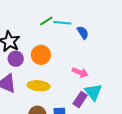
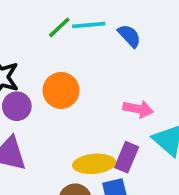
yellow ellipse: (39, 86) -> (94, 164), moved
purple rectangle: (80, 99) -> (127, 157), moved

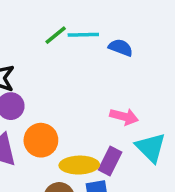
blue semicircle: (129, 36) -> (121, 48), turned -30
orange circle: (61, 90) -> (41, 140), moved

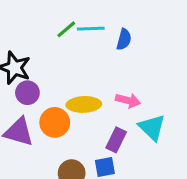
blue semicircle: (121, 48) -> (124, 39), turned 85
yellow ellipse: (79, 165) -> (84, 104), moved

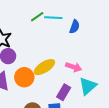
yellow ellipse: (84, 104) -> (44, 67), turned -35
cyan triangle: (152, 127) -> (88, 86), turned 30

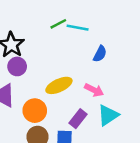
blue semicircle: (74, 27) -> (100, 54), moved
orange circle: (24, 77) -> (35, 111), moved

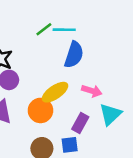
blue semicircle: (100, 54) -> (74, 55), moved, size x1.5
orange circle: (35, 111) -> (40, 110), moved

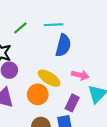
green line: (44, 29) -> (20, 28), moved
yellow ellipse: (55, 92) -> (49, 78), turned 70

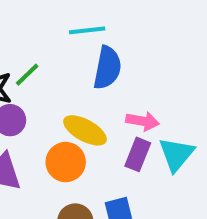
green line: (20, 28) -> (27, 75), moved
purple rectangle: (72, 103) -> (138, 154), moved

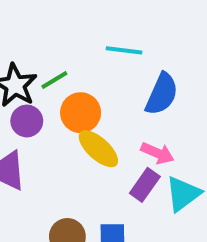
blue semicircle: (107, 68) -> (162, 94), moved
orange circle: (66, 162) -> (81, 113), moved

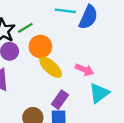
blue semicircle: (162, 94) -> (88, 17), moved
purple rectangle: (145, 185) -> (60, 100), moved

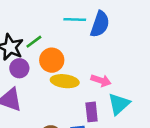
yellow ellipse: (51, 67) -> (65, 81), turned -30
purple rectangle: (60, 100) -> (92, 112), moved, turned -36

